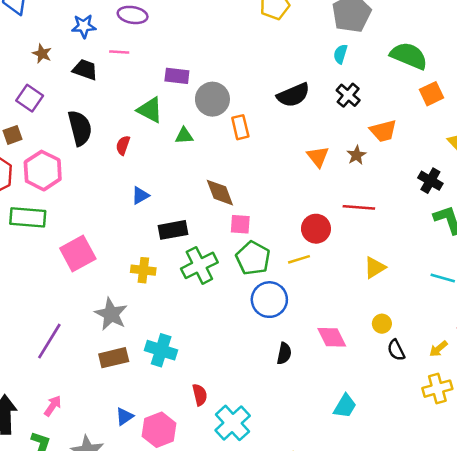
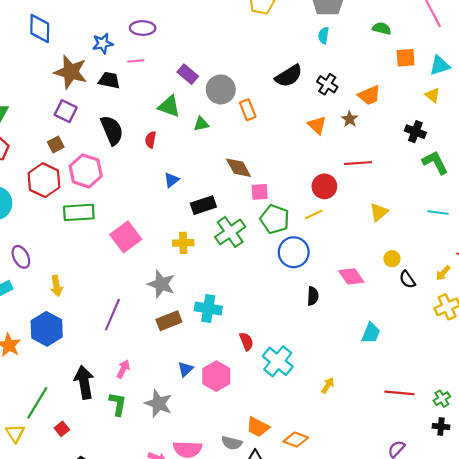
brown star: (42, 54) -> (71, 72), size x2.0
green semicircle: (409, 56) -> (382, 28), size x0.6
purple rectangle: (177, 76) -> (188, 74), turned 42
orange square: (431, 94) -> (406, 58), turned 30
black cross: (348, 95) -> (327, 84), moved

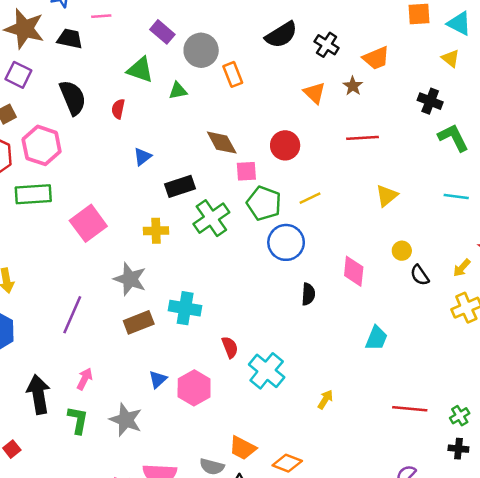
cyan triangle: (440, 65) -> (459, 23), turned 45
red circle: (324, 186) -> (285, 145), moved
pink diamond: (351, 276) -> (354, 271), turned 40

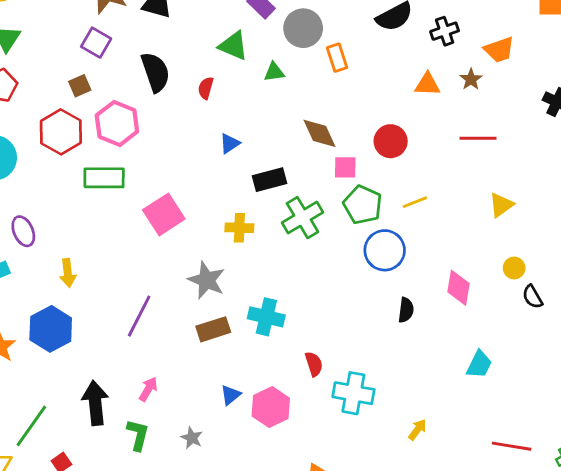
black cross: (327, 45) -> (445, 31), turned 35
orange triangle: (314, 93) -> (427, 84), turned -45
cyan cross: (267, 371) -> (353, 393), turned -33
gray star: (126, 420) -> (192, 438), size x0.6

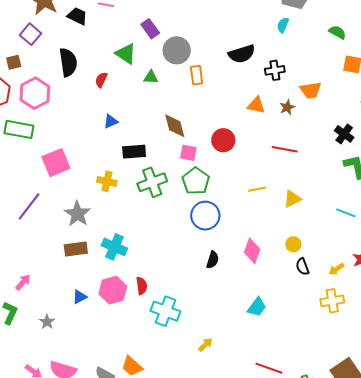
yellow line: (415, 202) -> (257, 189), moved
purple line: (139, 316) -> (29, 206), moved
pink hexagon: (271, 407) -> (113, 290), moved

